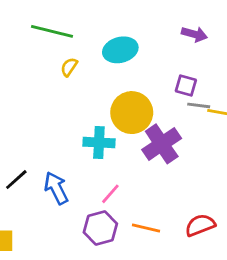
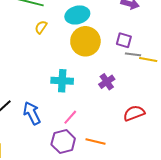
yellow circle: (132, 113) -> (85, 41), moved
purple cross: (162, 144) -> (107, 82), size x0.6
red semicircle: (200, 225) -> (134, 113), moved

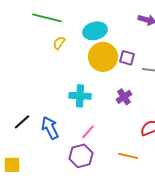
purple square: (124, 40) -> (127, 58), moved
orange line: (96, 141) -> (128, 156), moved

